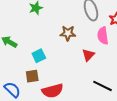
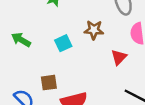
cyan square: (39, 56) -> (63, 43), moved

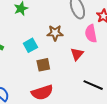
brown square: (49, 83) -> (43, 65), moved

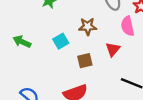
brown square: (43, 65) -> (85, 61), moved

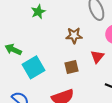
cyan square: (61, 41) -> (34, 67), moved, size x1.5

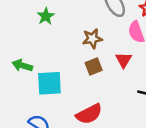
cyan square: (34, 67) -> (49, 83), turned 35
brown square: (72, 67) -> (94, 66), moved

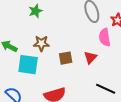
brown star: (92, 39) -> (41, 43), moved

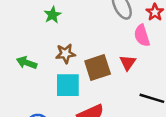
brown square: (66, 58) -> (98, 68), size x1.5
cyan square: (28, 65) -> (68, 85), moved

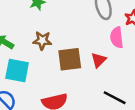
cyan square: (68, 85) -> (17, 70), moved

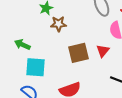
brown star: (42, 40) -> (58, 24), moved

